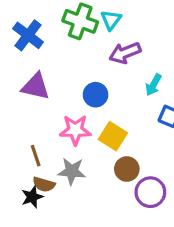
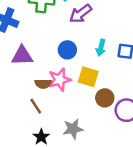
cyan arrow: (153, 85) -> (101, 48), moved
gray star: (72, 171) -> (73, 129), moved
brown semicircle: (44, 184) -> (43, 84), moved

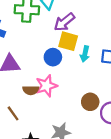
yellow square: (88, 77) -> (68, 41), moved
brown line: (36, 106) -> (13, 113), moved

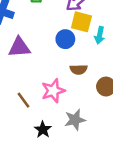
pink star: (46, 86) -> (53, 91), moved
brown semicircle: (31, 90) -> (79, 69), moved

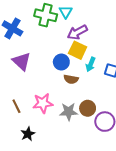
purple triangle: (19, 47) -> (22, 61), turned 36
brown semicircle: (79, 69) -> (71, 79), moved
gray star: (75, 120) -> (69, 112), moved

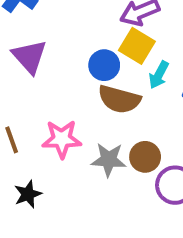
brown semicircle: (71, 79) -> (119, 99), size x1.5

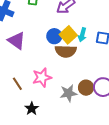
yellow square: (137, 46) -> (68, 35), moved, turned 30
brown circle: (145, 157) -> (86, 88), moved
gray star: (109, 160) -> (68, 93), moved

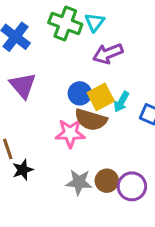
pink star: (42, 77) -> (70, 133), moved
black star: (32, 109) -> (23, 170), moved

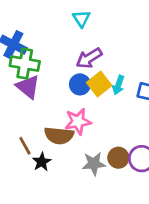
green cross: (65, 23) -> (25, 64), moved
purple arrow: (108, 54) -> (89, 58), moved
brown semicircle: (91, 120) -> (59, 136), moved

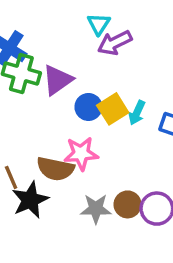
purple arrow: (89, 58) -> (115, 43), moved
purple triangle: (28, 87) -> (57, 80), moved, turned 40
black star: (42, 162) -> (30, 200), size x1.5

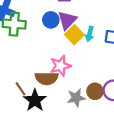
purple triangle: (57, 80) -> (67, 20), moved
blue circle: (88, 107) -> (51, 20), moved

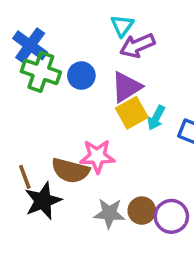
blue circle: (51, 20) -> (81, 76), moved

